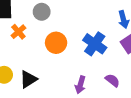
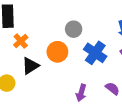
gray circle: (42, 12) -> (74, 29), moved
black triangle: (28, 79) -> (30, 66), moved

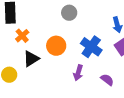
gray circle: (74, 29) -> (69, 13), moved
purple arrow: (81, 93) -> (78, 73), moved

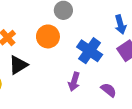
orange circle: (56, 46) -> (48, 36), moved

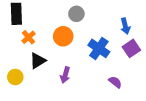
purple arrow: (74, 82) -> (65, 75), moved

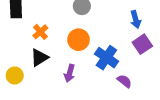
orange circle: (63, 36) -> (78, 40), moved
orange cross: (29, 37) -> (40, 32), moved
blue cross: (99, 48) -> (106, 58), moved

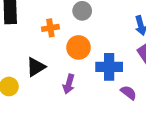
orange cross: (40, 32) -> (50, 28), moved, turned 32
blue cross: (106, 58) -> (109, 67), turned -35

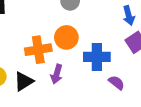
orange cross: (50, 28) -> (38, 50), moved, size x1.5
black triangle: (36, 67) -> (24, 81), moved

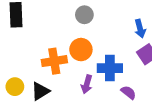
purple arrow: (57, 74) -> (87, 84), moved

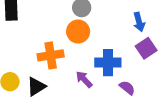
orange circle: (81, 50) -> (78, 32), moved
purple arrow: (87, 84) -> (84, 79), turned 120

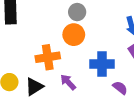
purple arrow: (84, 79) -> (68, 82), moved

